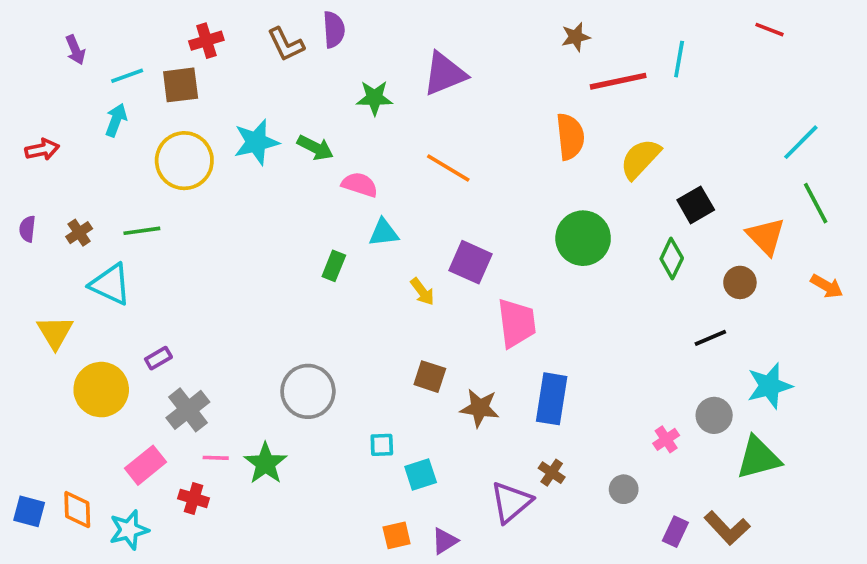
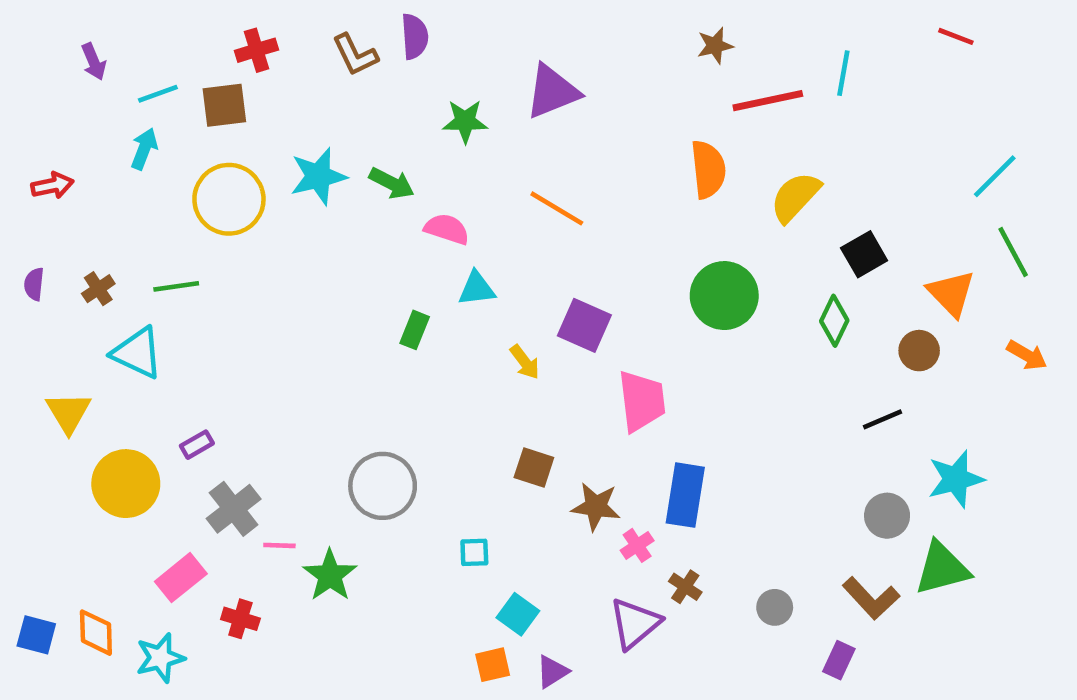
pink cross: (666, 439) -> (637, 545), moved
pink line: (216, 458) -> (279, 545), moved
cyan square: (421, 474) -> (518, 614), moved, turned -36
brown L-shape: (727, 528) -> (871, 598), moved

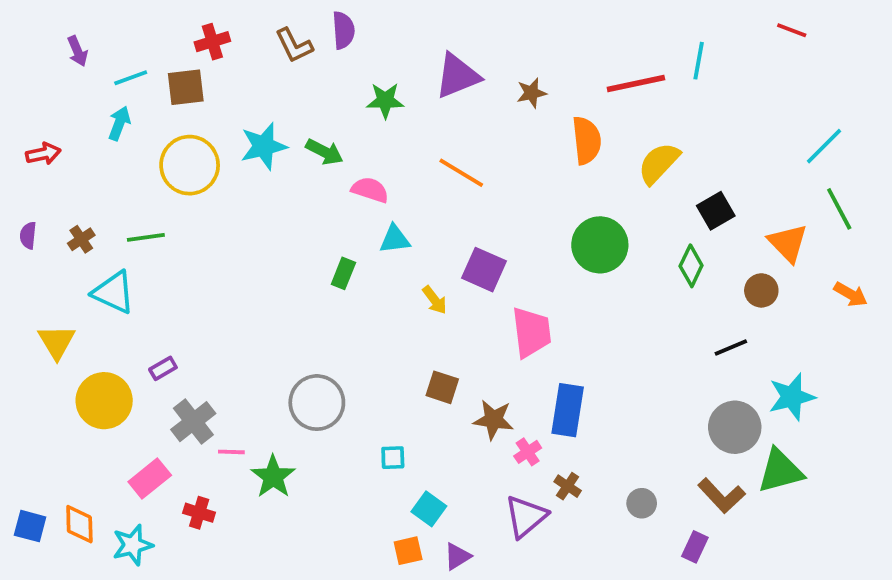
brown star: (715, 46) -> (531, 93), moved
gray circle: (887, 516) -> (735, 427), size x1.4

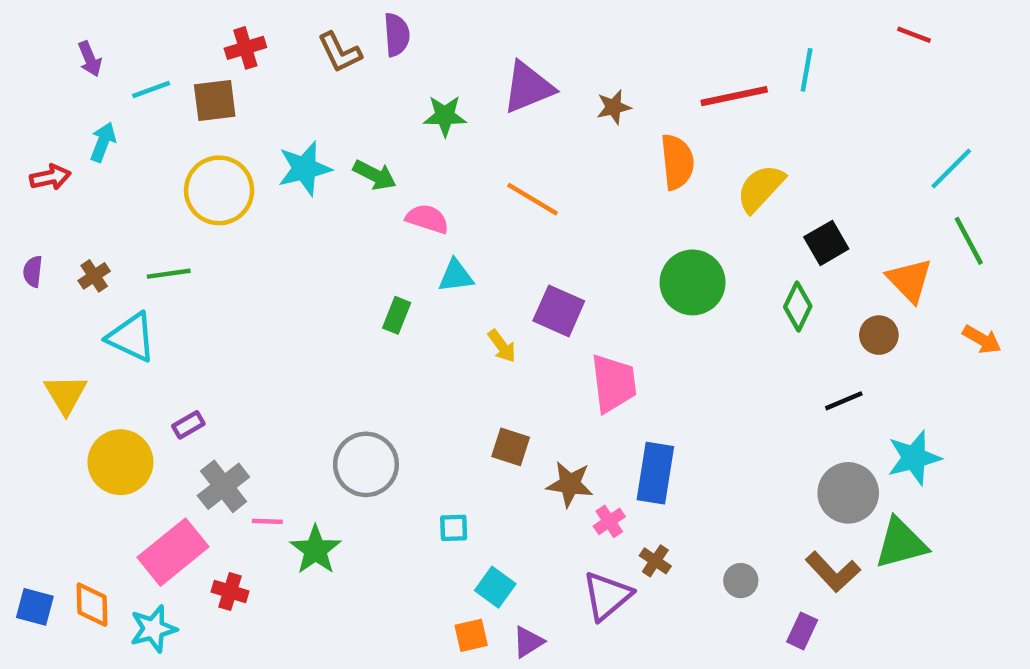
cyan arrow: (119, 123) -> (103, 142), moved
pink rectangle: (150, 479) -> (173, 552), size x1.4

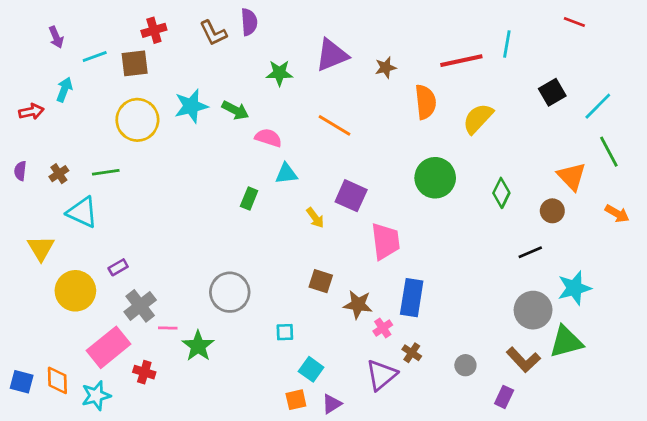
black square: (826, 243) -> (552, 92), moved

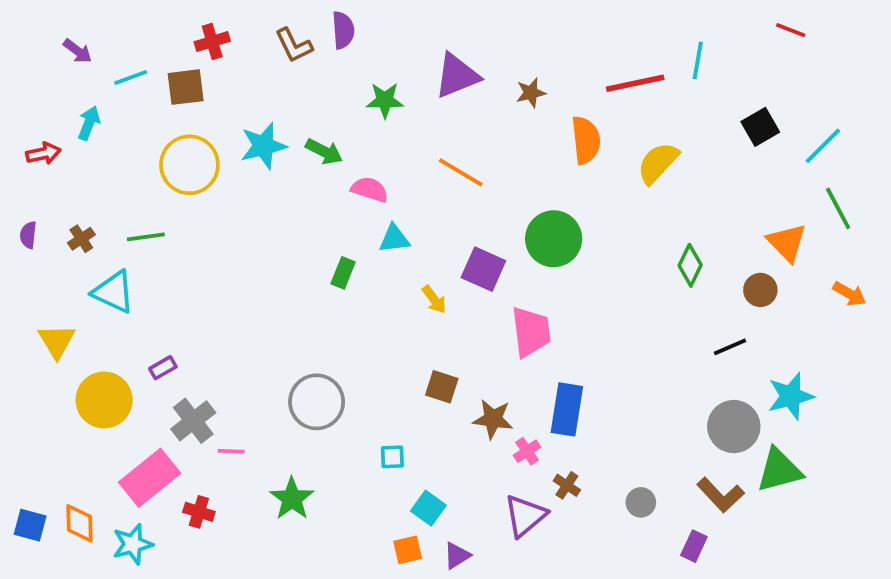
purple arrow: (56, 37) -> (78, 51), turned -30
green circle: (435, 178) -> (554, 239), moved
green star: (198, 346) -> (292, 499), moved

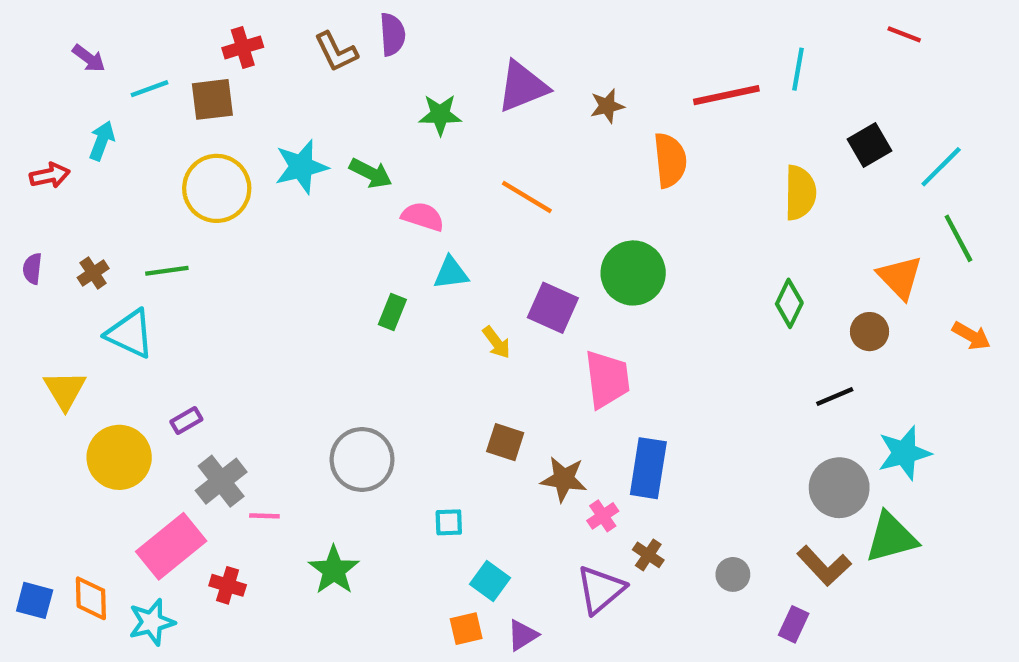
yellow semicircle: (658, 163) -> (800, 193), moved, turned 138

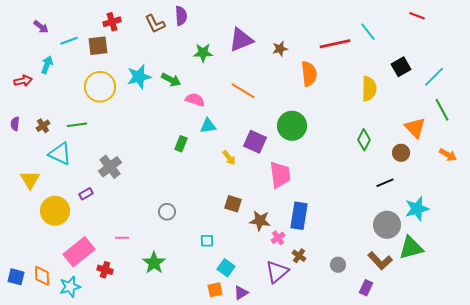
cyan line: (798, 69) -> (368, 32), turned -48
gray circle: (362, 459) -> (167, 212), size x0.6
gray cross: (221, 481) -> (110, 167), moved

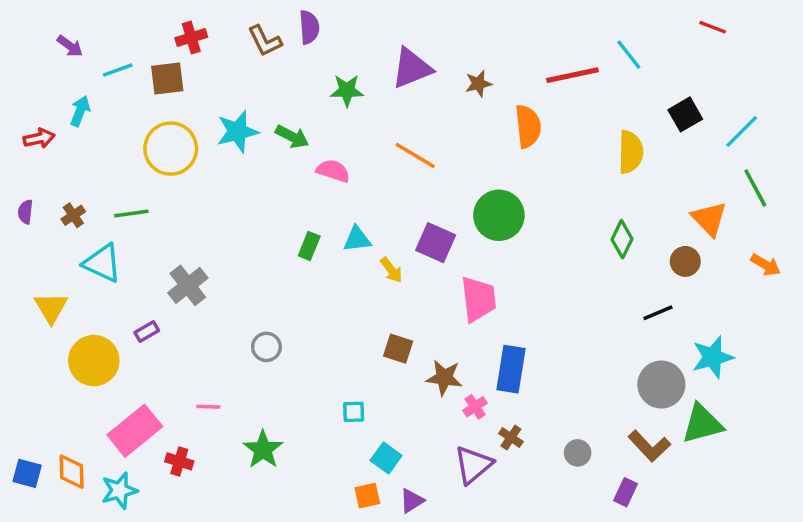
cyan triangle: (208, 126) -> (357, 239), moved
gray circle: (167, 212) -> (266, 347), moved

